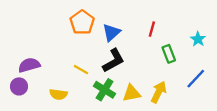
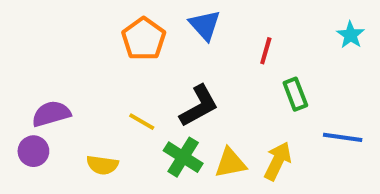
blue triangle: (111, 32) -> (205, 25), moved, turned -30
cyan star: (198, 39) -> (350, 35), moved
blue line: (196, 79) -> (343, 137), turned 55

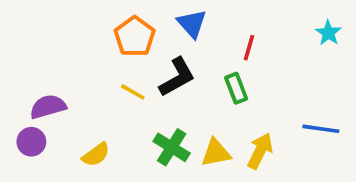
green rectangle: (295, 94) -> (236, 88), moved
black L-shape: (199, 106) -> (177, 77), moved
yellow line: (142, 122) -> (133, 92), moved
yellow semicircle: (102, 165) -> (96, 155), turned -44

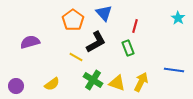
yellow line: (133, 92) -> (76, 57), moved
purple semicircle: (48, 107) -> (30, 42), moved
purple circle: (31, 142) -> (16, 86), moved
yellow triangle: (216, 153) -> (117, 83), turned 30

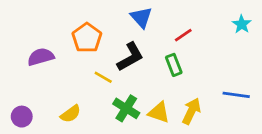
orange pentagon: (73, 20) -> (87, 38), moved
red line: (135, 26) -> (183, 35), turned 40

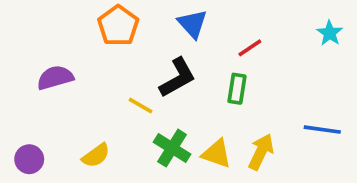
orange pentagon: (87, 38) -> (118, 26), moved
green rectangle: (174, 65) -> (237, 89), turned 30

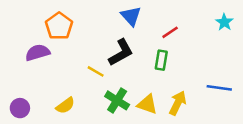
orange pentagon: (118, 26) -> (59, 26), moved

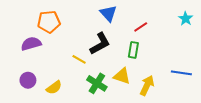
orange pentagon: (59, 26) -> (49, 22), turned 30
yellow triangle: (147, 104) -> (122, 76), moved
purple circle: (20, 108) -> (28, 80), moved

